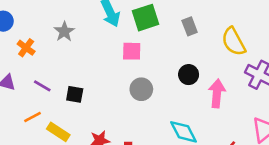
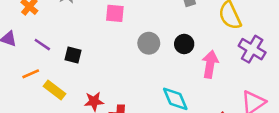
pink square: (132, 51) -> (115, 13), moved
gray circle: (141, 89) -> (149, 43), moved

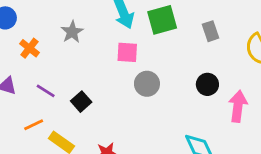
gray circle: (149, 43) -> (147, 84), moved
black square: (73, 55) -> (81, 102), turned 36

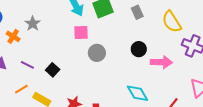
gray star: (72, 32) -> (33, 24), moved
pink arrow: (238, 106) -> (161, 62), turned 90

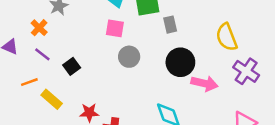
gray rectangle: (137, 12) -> (170, 25), moved
orange cross: (13, 36) -> (39, 28), moved
black circle: (139, 49) -> (180, 62), size x1.5

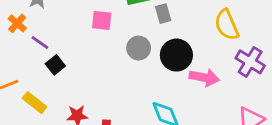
purple line: (42, 54) -> (40, 42), moved
gray circle: (129, 57) -> (139, 48), moved

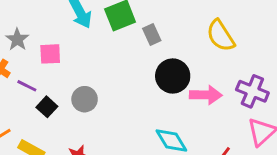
pink square: (102, 20) -> (50, 54), moved
gray circle: (139, 48) -> (85, 99), moved
purple cross: (250, 62) -> (252, 91), moved

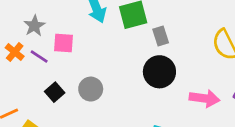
black circle: (173, 76) -> (159, 72), moved
purple line: (27, 86) -> (39, 56), moved

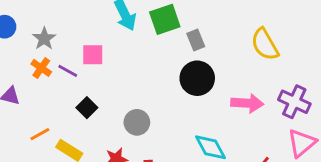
gray star: (34, 26) -> (44, 38), moved
gray circle: (91, 89) -> (137, 122), moved

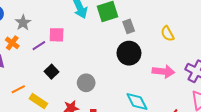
yellow semicircle: (265, 44) -> (167, 34), moved, size x0.7
orange cross: (41, 68) -> (12, 43), moved
purple line: (68, 71) -> (39, 46), turned -64

